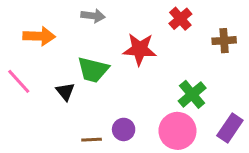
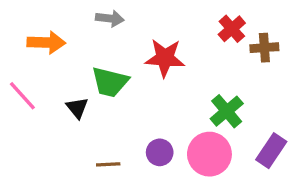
red cross: (180, 19) -> (232, 29), moved
purple circle: (124, 129) -> (160, 152), moved

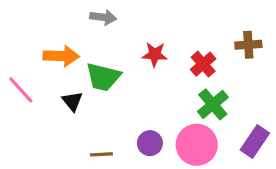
red cross: (232, 29) -> (203, 64), moved
orange arrow: (46, 42) -> (61, 56), moved
red star: (165, 58) -> (155, 54), size x0.7

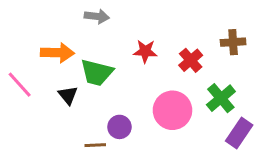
green cross: (213, 104) -> (221, 98), moved
purple circle: (150, 143) -> (119, 127), moved
pink circle: (197, 145) -> (172, 110), moved

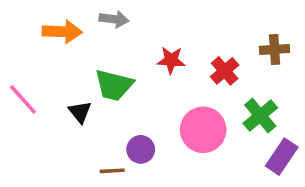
orange arrow: (57, 53) -> (62, 32), moved

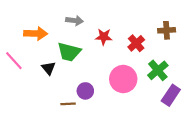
gray arrow: (114, 19) -> (75, 21), moved
orange arrow: (62, 32) -> (36, 34), moved

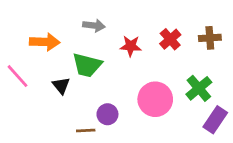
red cross: (136, 43) -> (170, 39), moved

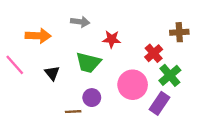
red cross: (170, 39) -> (154, 53), moved
green trapezoid: (87, 65) -> (88, 63), moved
purple rectangle: (215, 120) -> (159, 103), moved

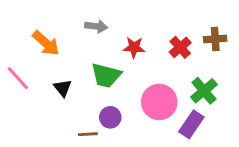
orange arrow: (38, 36) -> (46, 43), turned 40
red cross: (154, 53) -> (180, 47), moved

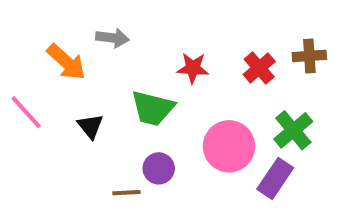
gray arrow: (96, 26) -> (112, 38), moved

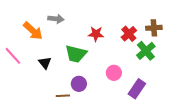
green cross: (293, 130) -> (146, 51), moved
pink circle: (229, 146) -> (114, 73), size x0.6

